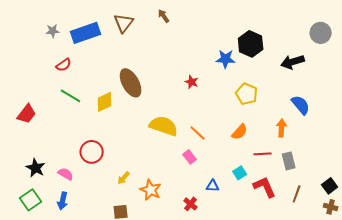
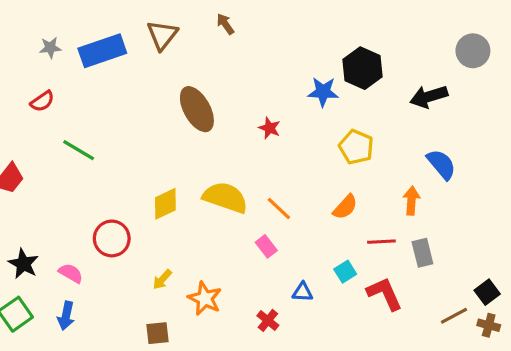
red semicircle: (64, 65) -> (42, 101), moved
brown ellipse: (131, 83) -> (197, 109), moved
yellow diamond: (105, 102) -> (165, 204), moved
brown line: (297, 194) -> (454, 316), moved, turned 42

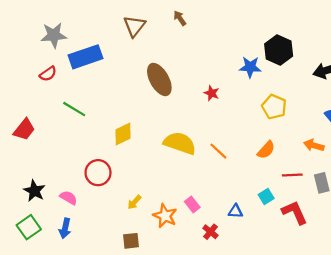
gray star: (50, 48) -> (54, 35), size x1.6
blue rectangle: (102, 51) -> (86, 57), moved
orange arrow: (411, 201) -> (314, 145), turned -78
yellow diamond: (165, 204) -> (123, 134), moved
pink rectangle: (266, 246) -> (192, 204), moved

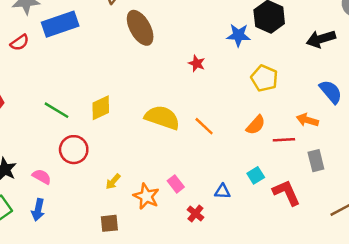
brown ellipse: (159, 80) -> (140, 28), moved
green line: (74, 109) -> (56, 110), moved
red line: (292, 175) -> (284, 140), moved

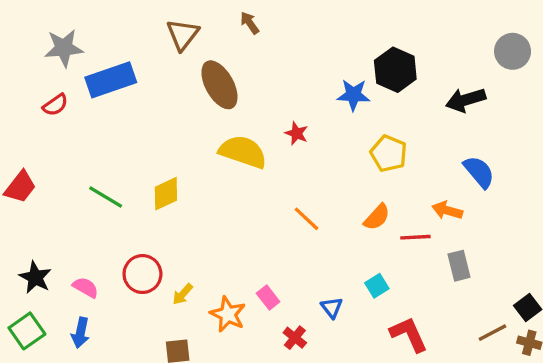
yellow semicircle: (162, 118) -> (243, 152), moved
red circle: (74, 150) -> (142, 274), moved
blue triangle: (222, 191) -> (332, 308), turned 49
red L-shape: (286, 193) -> (409, 334), moved

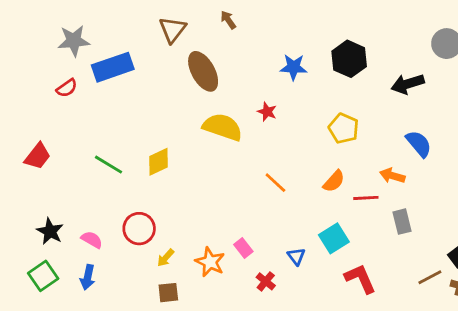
blue star: (353, 95) -> (294, 67), moved
cyan square: (377, 286) -> (334, 238), size x1.5
yellow arrow: (183, 294) -> (166, 258), moved

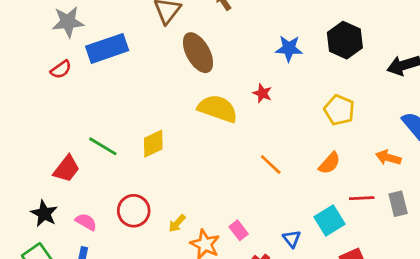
red trapezoid: (38, 156) -> (67, 169), moved
red line: (366, 198) -> (362, 198), moved
yellow arrow: (166, 258) -> (177, 223), moved

